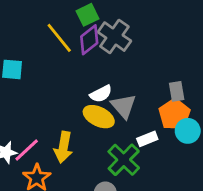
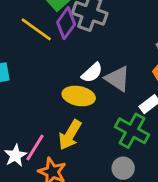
yellow ellipse: (99, 117) -> (79, 96), moved
yellow arrow: (63, 147) -> (70, 135), turned 36

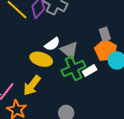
green cross: (132, 131) -> (73, 68), moved, turned 30

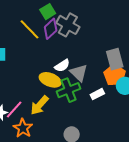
gray rectangle: (105, 34) -> (115, 59), size x1.5
green cross: (73, 68) -> (69, 90), moved

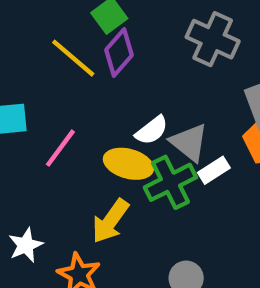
gray cross: (68, 25) -> (213, 39), moved
white rectangle: (97, 94) -> (214, 170), moved
pink line: (14, 110) -> (60, 148), moved

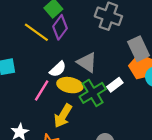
white semicircle: (152, 130) -> (58, 69), moved
gray triangle: (189, 142) -> (87, 62), moved
pink line: (60, 148) -> (42, 90), moved

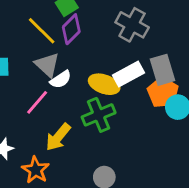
gray triangle: (87, 62) -> (47, 65), moved
yellow ellipse: (70, 85) -> (104, 84), moved
white rectangle: (115, 85) -> (128, 74), moved, size x1.5

